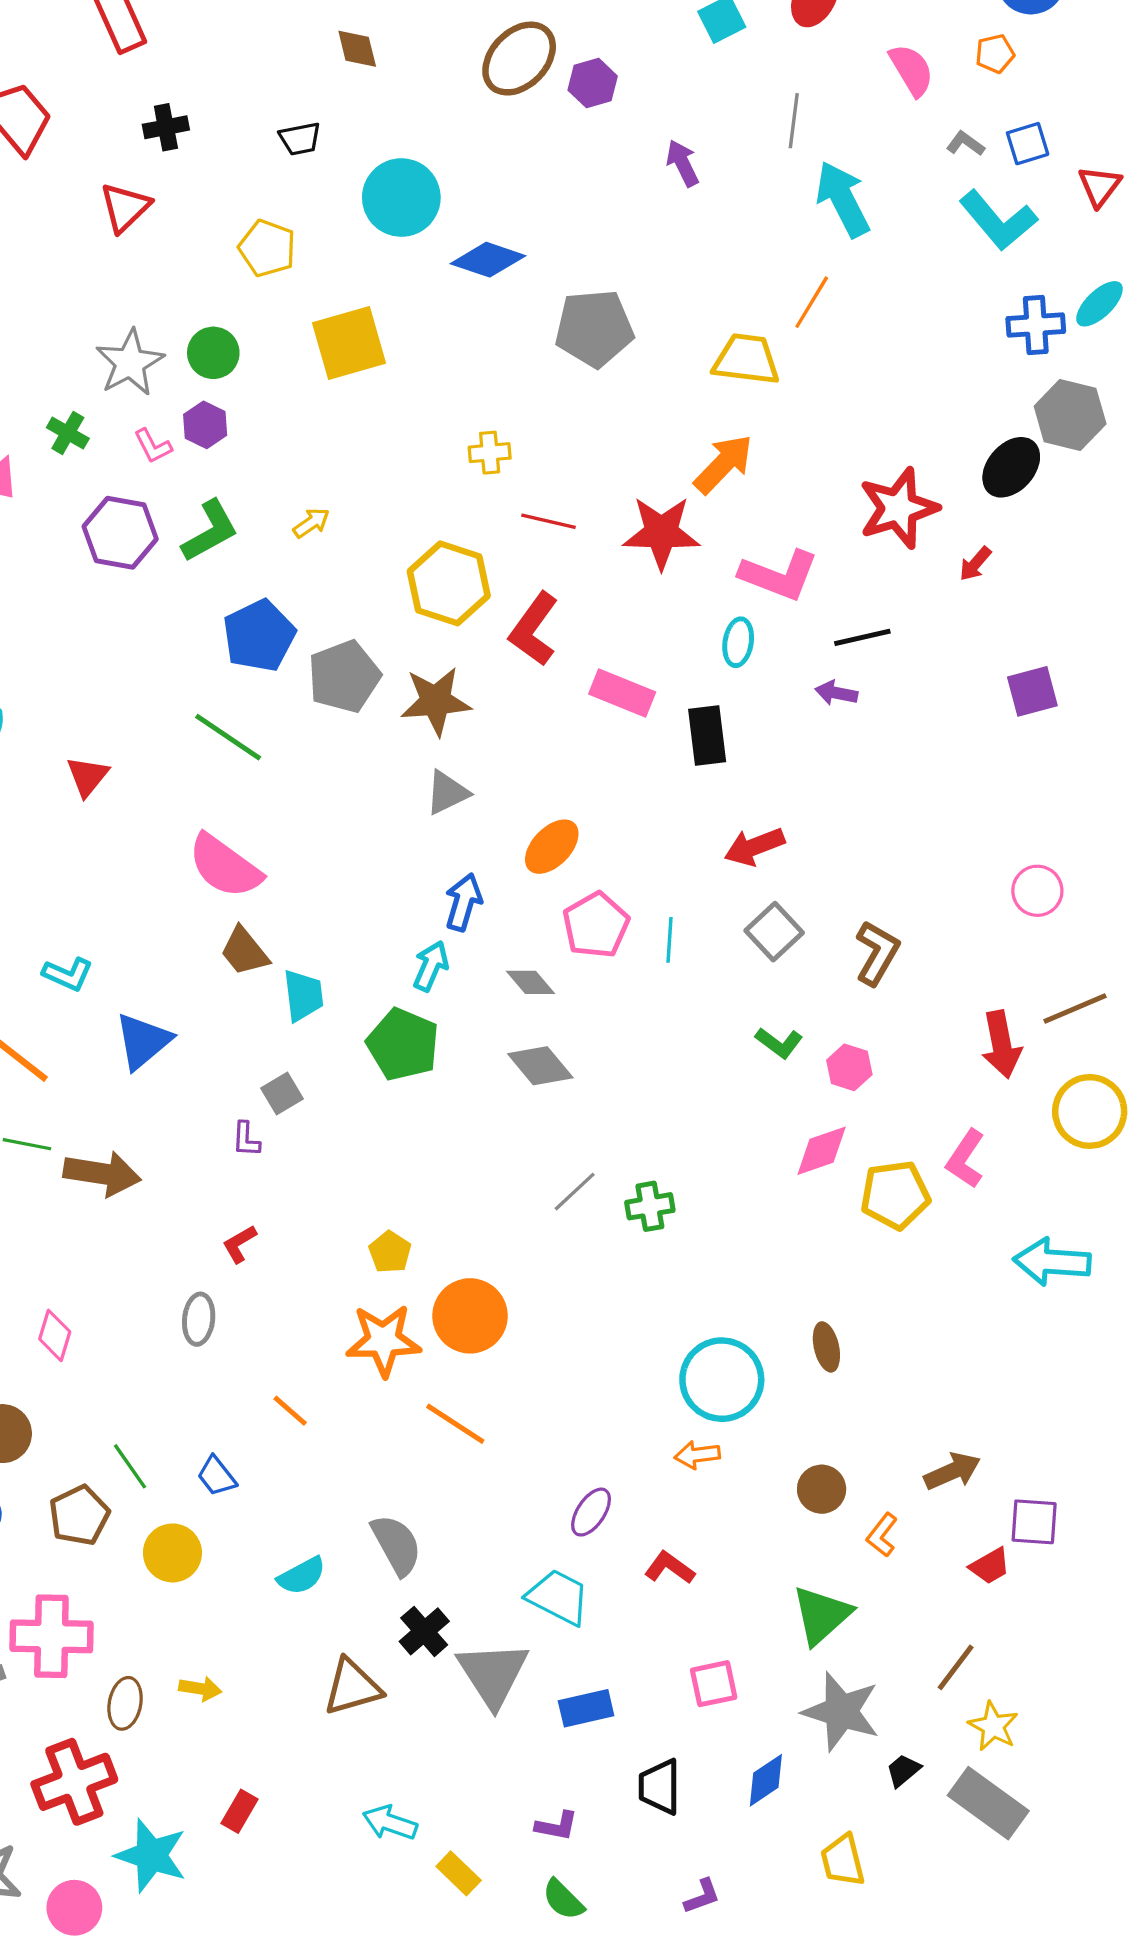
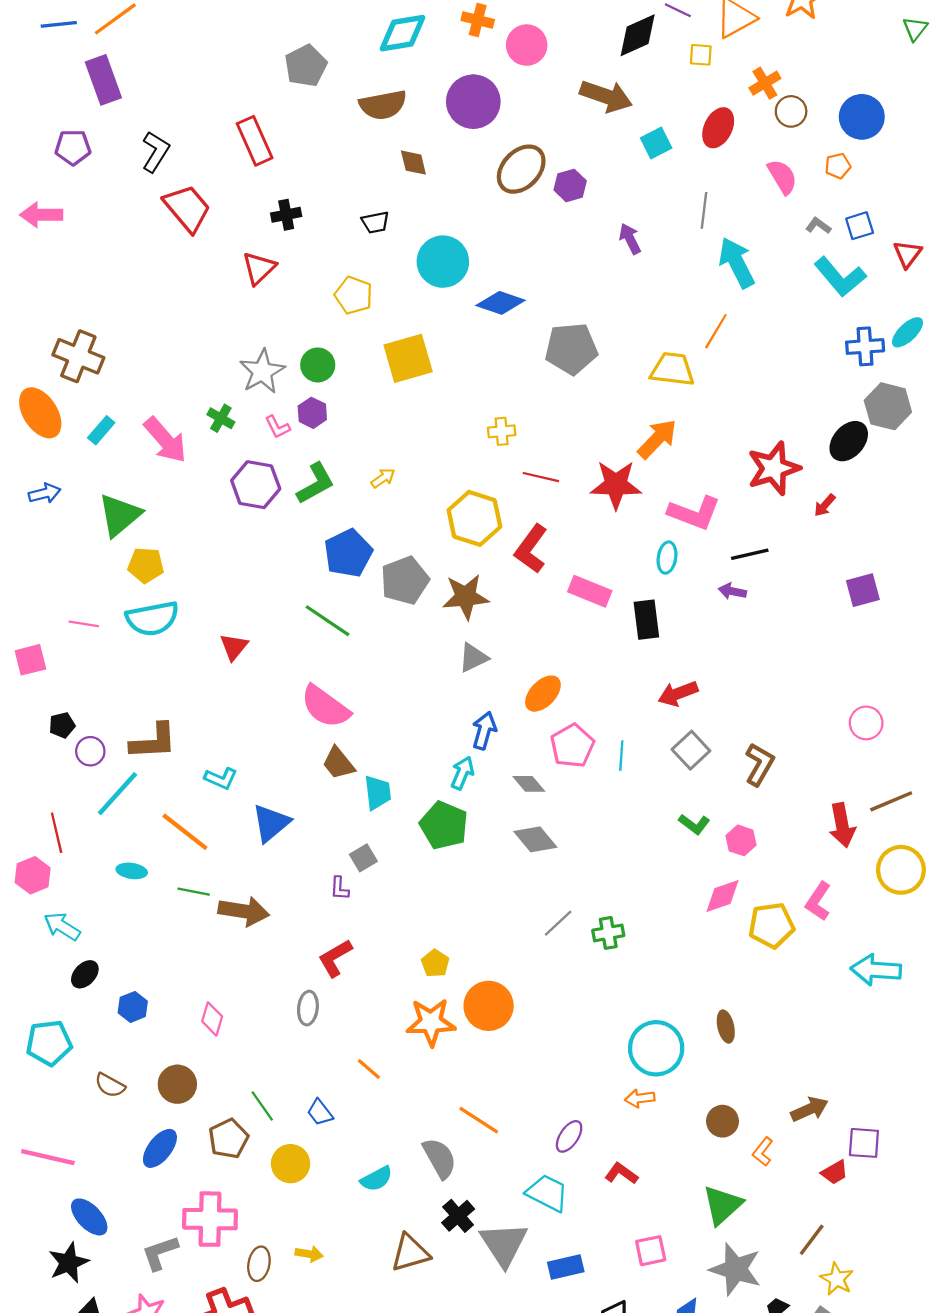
red L-shape: (239, 1244) -> (335, 958), size x1.5
orange line: (455, 1424) -> (479, 1120), moved

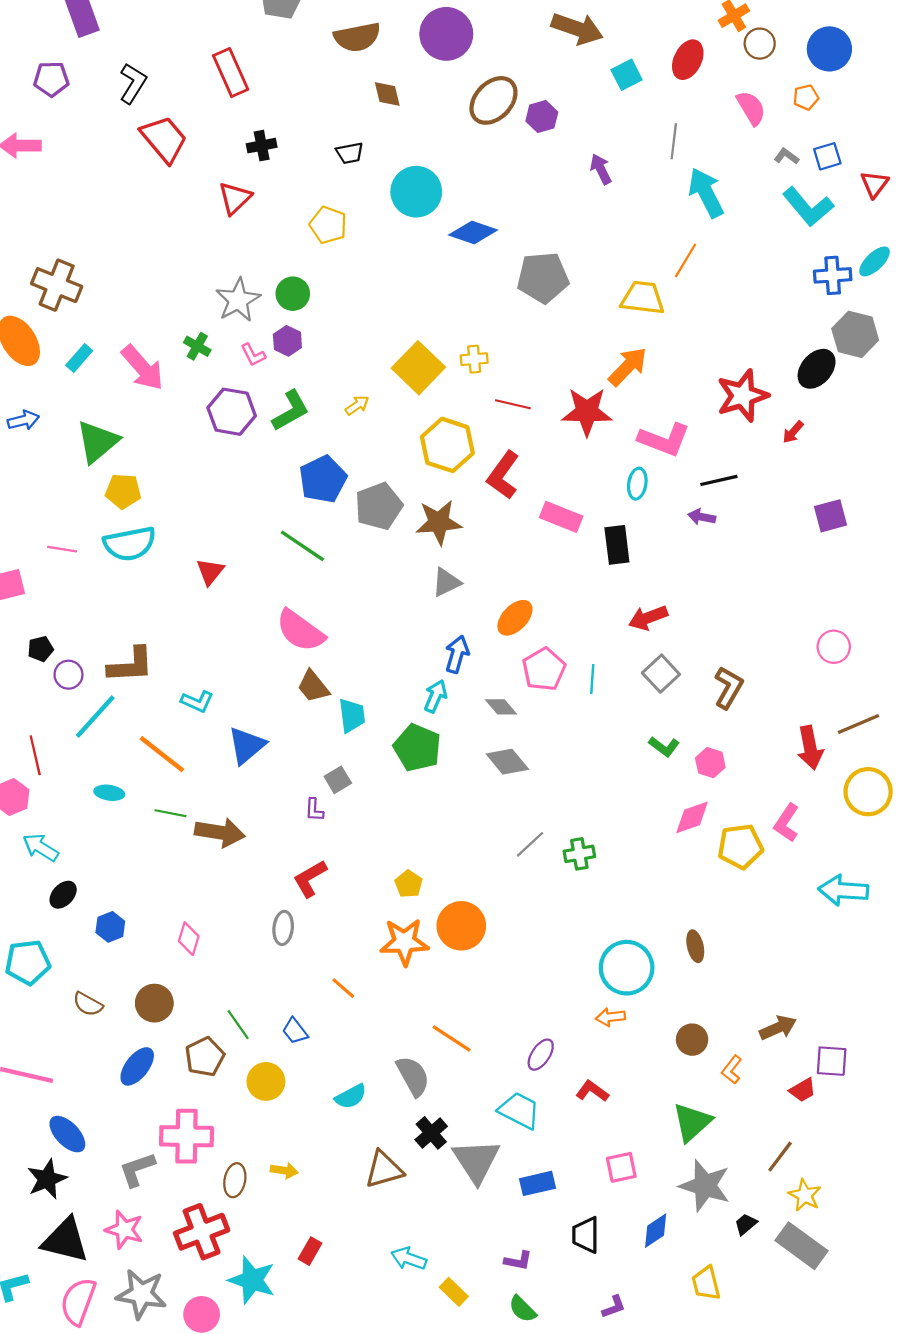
yellow square: (408, 358) -> (418, 368), moved, turned -30

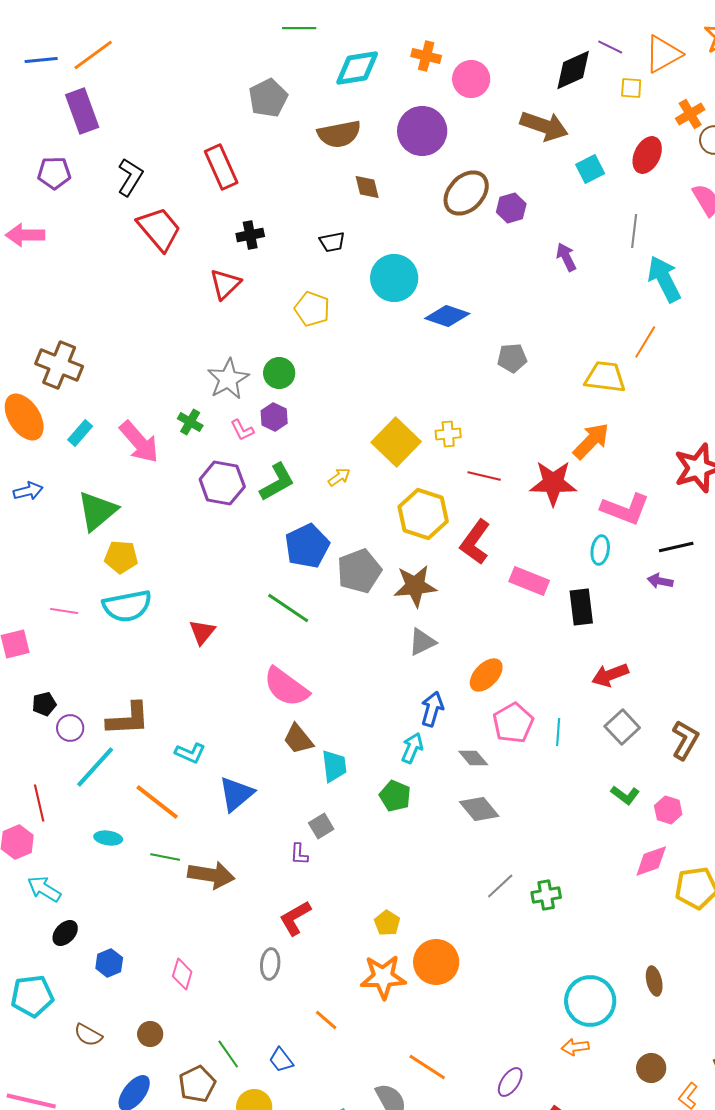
gray pentagon: (543, 278) -> (512, 358), size x0.6
green pentagon: (417, 748) -> (395, 796), size x0.7
brown circle: (154, 1003) -> (150, 1034), size x0.7

